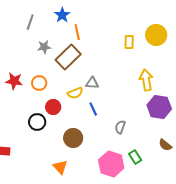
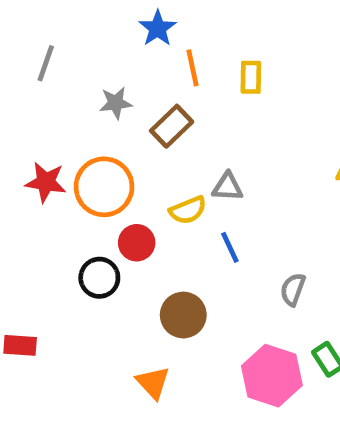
gray line: (30, 22) -> (46, 63), moved
yellow rectangle: (129, 42) -> (251, 77), moved
brown rectangle: (68, 57) -> (172, 126), size x0.7
orange circle: (39, 83) -> (104, 187), size x1.6

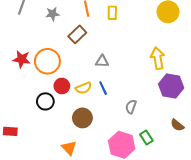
gray star: (116, 103) -> (53, 14), moved
yellow semicircle: (188, 210) -> (83, 88), moved

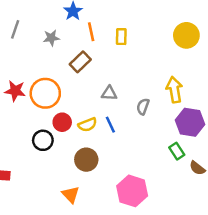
gray semicircle: (131, 107) -> (143, 107), moved
green rectangle: (146, 138) -> (177, 151), moved

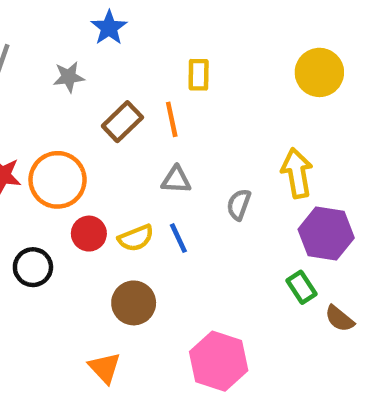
orange line: (91, 32) -> (172, 119), moved
black circle: (43, 140) -> (33, 267), moved

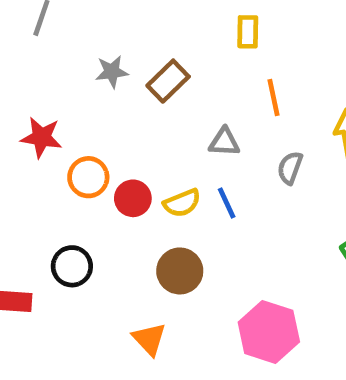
gray star: (69, 77) -> (112, 72), moved
orange line: (172, 119) -> (274, 97), moved
orange circle: (58, 180) -> (88, 177), moved, size x0.7
black circle: (33, 267) -> (72, 266), moved

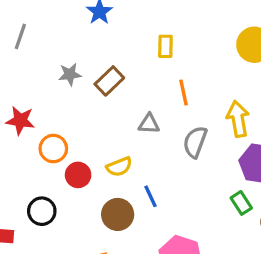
gray semicircle: (290, 168) -> (195, 142), size x1.4
red circle: (133, 198) -> (78, 175), moved
blue line: (227, 203) -> (151, 196), moved

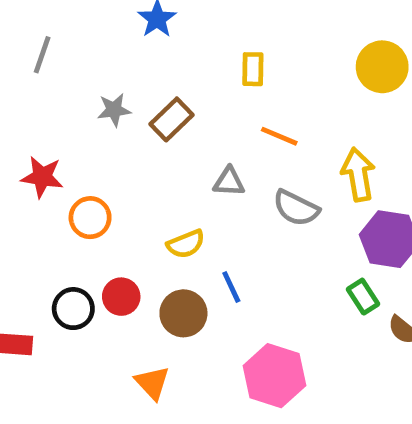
orange line: (184, 93) -> (279, 136), turned -55
gray semicircle: (195, 142) -> (296, 208), turned -84
red circle: (78, 175) -> (121, 297), moved

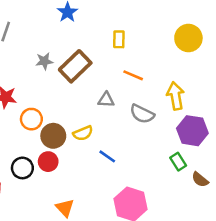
brown rectangle: (171, 119) -> (75, 66), size x1.4
blue line: (231, 287) -> (107, 156), turned -30
brown circle: (183, 313) -> (53, 136), moved

